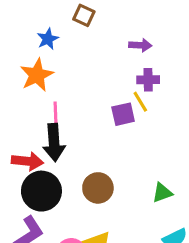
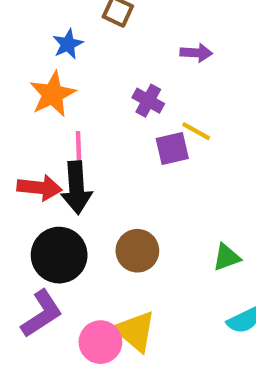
purple cross: (148, 80) -> (148, 101), moved, turned 30
yellow line: (140, 102) -> (196, 131), turned -30
red arrow: (27, 161) -> (40, 188), moved

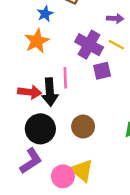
purple cross: (148, 101) -> (89, 45), size x1.6
yellow line: (196, 131) -> (116, 45), moved
pink line: (79, 151) -> (65, 78), moved

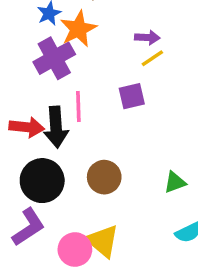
purple arrow: (115, 18) -> (147, 38), moved
orange star: (37, 41) -> (78, 29), moved
purple cross: (89, 45) -> (54, 58), moved, turned 32
yellow line: (116, 45) -> (152, 58), turned -63

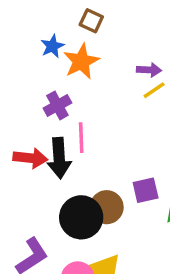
purple cross: (54, 58) -> (57, 105), moved, size x0.7
purple square: (132, 96) -> (146, 190), moved
black circle: (42, 181) -> (81, 217), moved

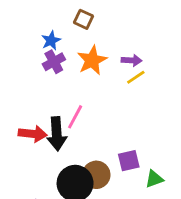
orange star: (81, 61) -> (92, 60), moved
purple cross: (57, 105) -> (54, 62), moved
pink line: (81, 138) -> (75, 117), turned 30

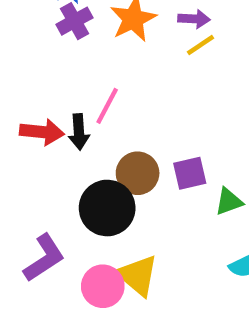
black arrow: (57, 134) -> (79, 132), size x0.7
brown circle: (96, 175) -> (138, 173), moved

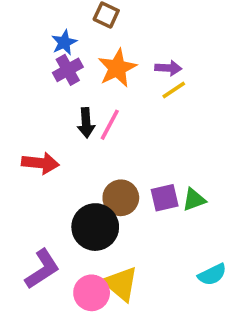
pink line: (107, 106) -> (110, 125), moved
black arrow: (79, 132) -> (86, 123), moved
green triangle: (229, 201) -> (194, 200), moved

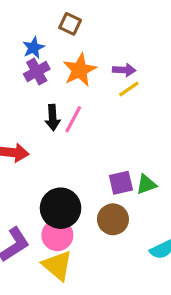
brown circle: (121, 198) -> (113, 219), moved
yellow triangle: (121, 284) -> (57, 265), moved
pink circle: (92, 293) -> (57, 235), moved

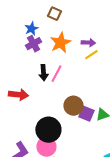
purple square: (121, 183) -> (86, 114), turned 35
brown circle: (113, 219) -> (73, 106), moved

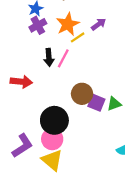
purple arrow: (88, 43) -> (99, 24), turned -40
yellow line: (91, 55) -> (78, 37), moved

